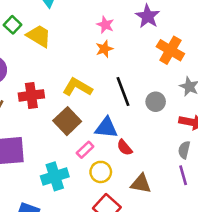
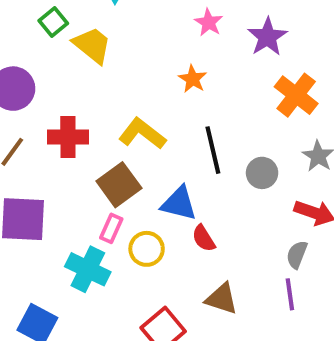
pink star: (105, 25) -> (209, 23), moved
orange star: (104, 49) -> (193, 79), turned -30
pink rectangle: (85, 150) -> (111, 228), moved, turned -30
yellow circle: (101, 172) -> (147, 249), moved
cyan cross: (55, 176) -> (88, 269), turned 36

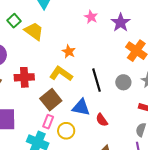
orange star: (193, 79) -> (69, 51), moved
gray circle: (262, 173) -> (123, 82), moved
red semicircle: (204, 238) -> (102, 120), moved

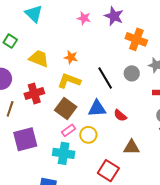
yellow trapezoid: (34, 31) -> (39, 59), moved
pink rectangle: (48, 122) -> (69, 130), turned 48

